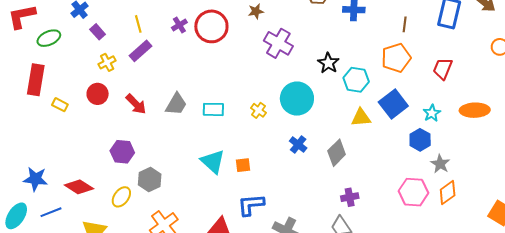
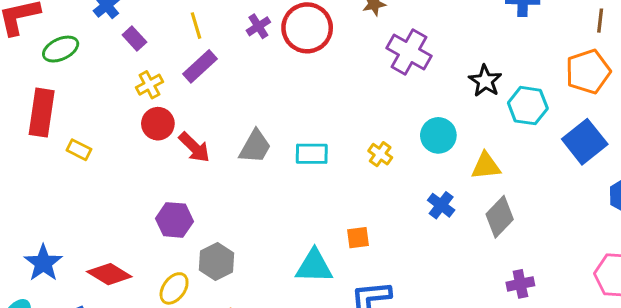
red circle: (98, 94) -> (158, 124), moved
cyan circle: (297, 99) -> (438, 135), size x0.7
yellow triangle: (361, 118) -> (486, 166), moved
cyan triangle: (213, 162) -> (314, 266), moved, turned -40
blue star: (35, 179) -> (43, 263), turned 30

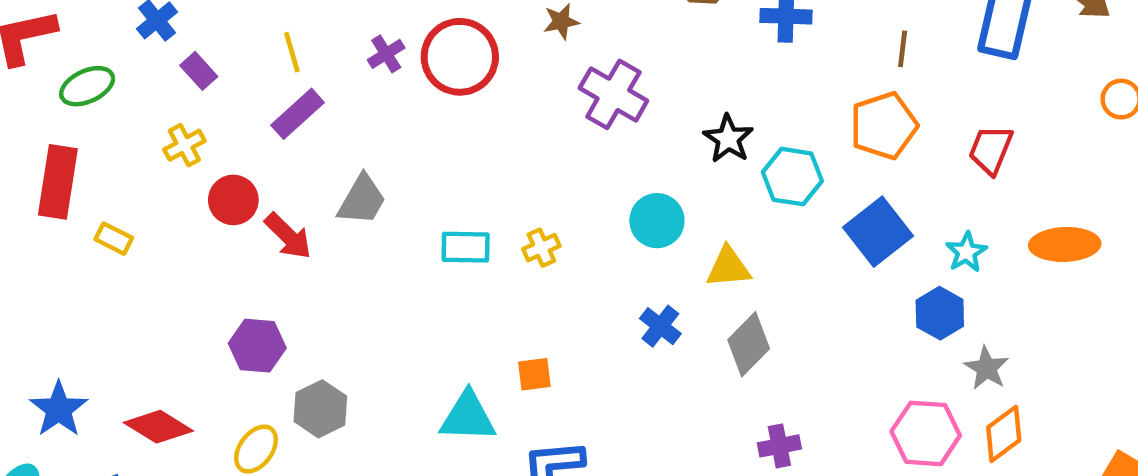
yellow cross: (149, 85) -> (184, 145), moved
gray trapezoid: (255, 147) -> (362, 200), moved
yellow cross: (380, 154) -> (541, 248), moved, turned 30

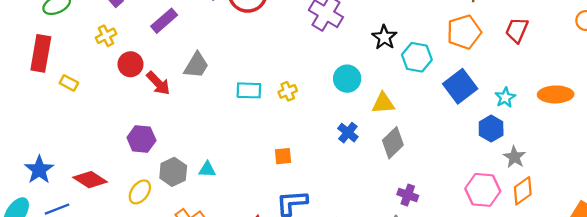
red trapezoid: (991, 150) -> (517, 30), moved
cyan triangle: (468, 417) -> (207, 169), moved, size x0.6
purple cross: (779, 446) -> (408, 195), turned 30

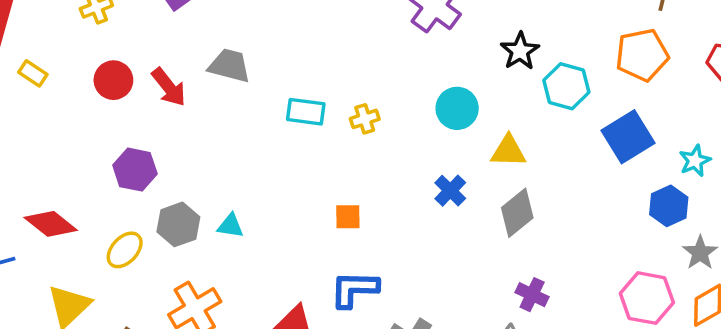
red circle: (130, 64) -> (113, 80), moved
gray trapezoid: (196, 65) -> (229, 66), turned -112

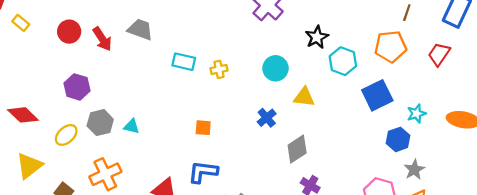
gray diamond: (517, 213) -> (297, 149), moved

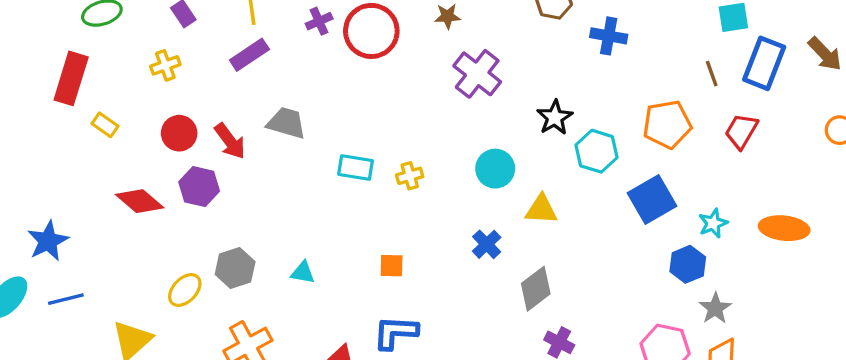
brown line: (407, 13) -> (712, 74), moved, turned -35
purple hexagon: (77, 87) -> (199, 187), moved
red diamond: (23, 115) -> (140, 201), moved
cyan triangle: (132, 126) -> (303, 272), moved

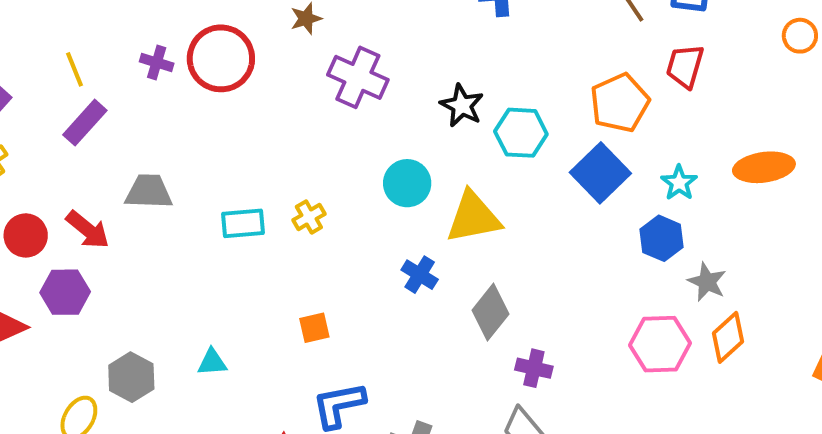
purple cross: (319, 21) -> (157, 62), turned -35
orange pentagon: (667, 124) -> (620, 103), moved
yellow triangle: (541, 209) -> (473, 217), size x1.4

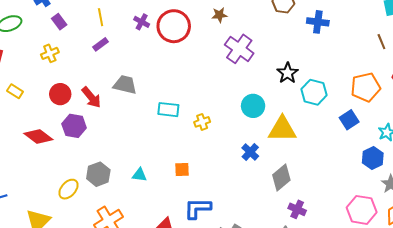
purple rectangle: (85, 123) -> (100, 44), size x0.7
blue square: (600, 173) -> (349, 120), size x0.7
yellow cross: (309, 217) -> (202, 122), moved
orange square: (314, 328) -> (182, 169), moved

